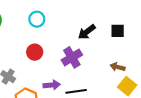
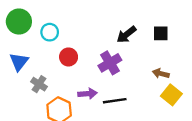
cyan circle: (37, 19) -> (50, 32), moved

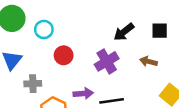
brown arrow: (161, 74) -> (148, 61), moved
gray cross: (39, 84) -> (33, 84), turned -35

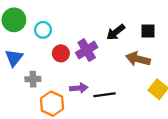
purple cross: (107, 61) -> (87, 50), moved
brown arrow: (148, 61) -> (138, 59), size x1.5

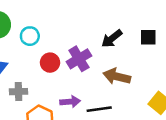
brown arrow: (138, 59) -> (117, 76), moved

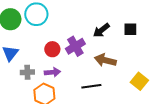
cyan circle: (30, 36) -> (36, 14), moved, size x1.5
purple arrow: (70, 102) -> (52, 72), moved

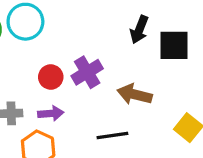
black square: (130, 29) -> (174, 45), size x1.5
black arrow: (101, 30) -> (139, 30), moved, turned -30

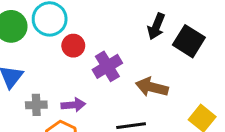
black square: (174, 45) -> (189, 41), turned 32
red circle: (51, 77) -> (73, 46), moved

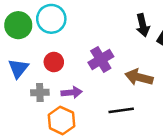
black arrow: (156, 26) -> (143, 25), turned -35
red circle: (73, 46) -> (54, 62), moved

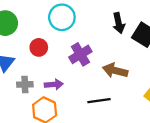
cyan circle: (51, 19) -> (62, 17), moved
red circle: (54, 62) -> (39, 47), moved

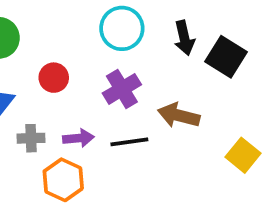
cyan circle: (62, 17) -> (122, 28), moved
black line: (99, 101) -> (129, 142), moved

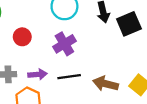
black square: (226, 57) -> (129, 24), turned 35
brown arrow: (179, 115) -> (106, 84), moved

